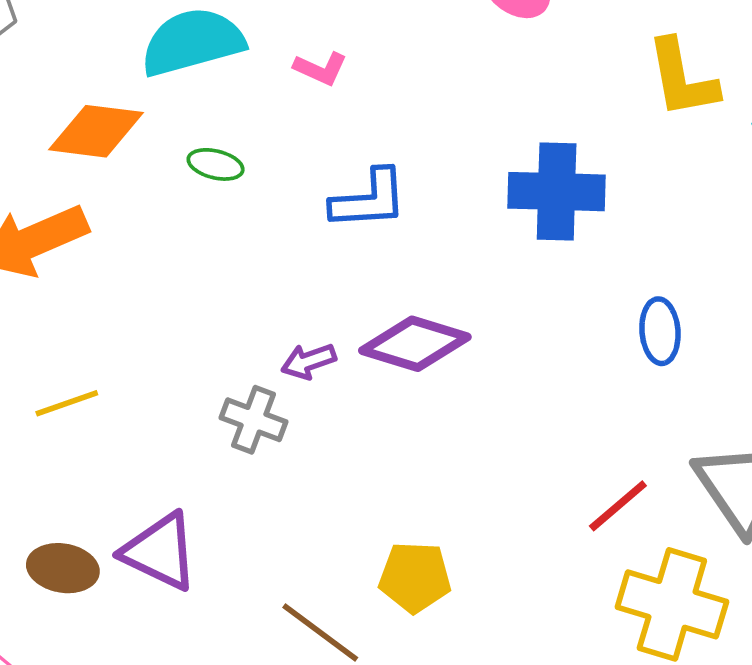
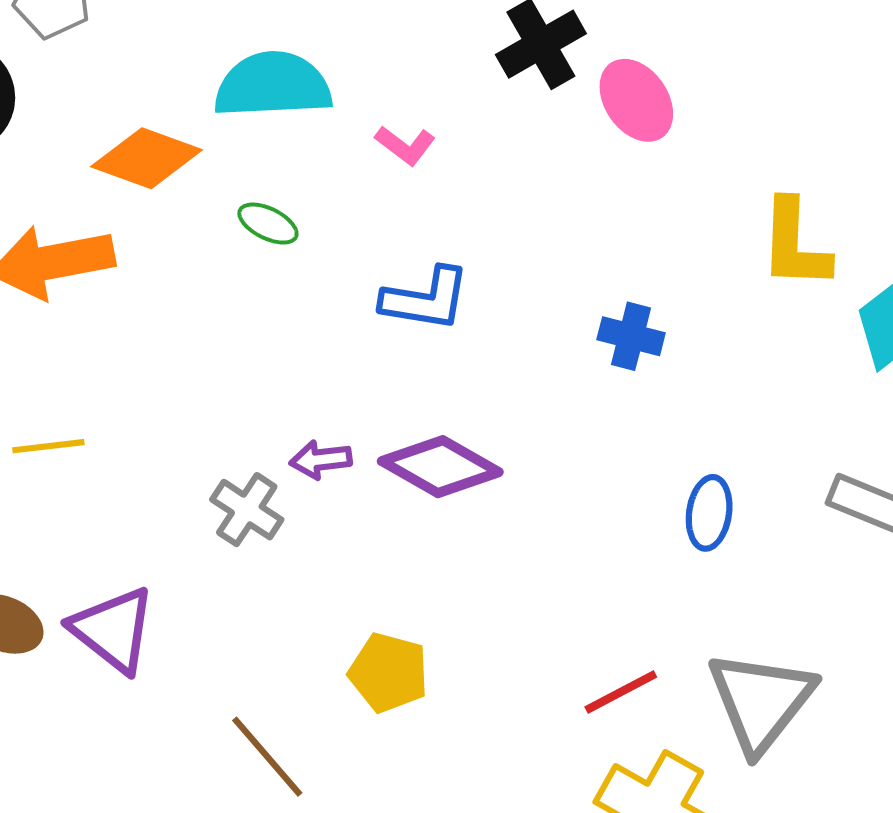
blue cross: (557, 192) -> (631, 336), size x0.6
yellow pentagon: (415, 577) -> (389, 673), moved

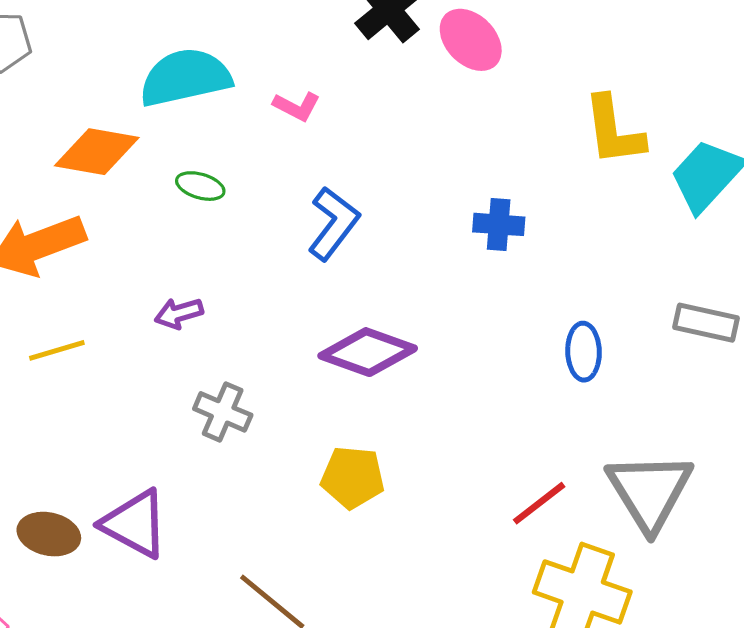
blue L-shape: (426, 299) -> (333, 223), turned -52
yellow line: (48, 446) -> (57, 350), moved
purple arrow: (321, 460) -> (179, 313), moved
yellow pentagon: (389, 673) -> (353, 477), moved

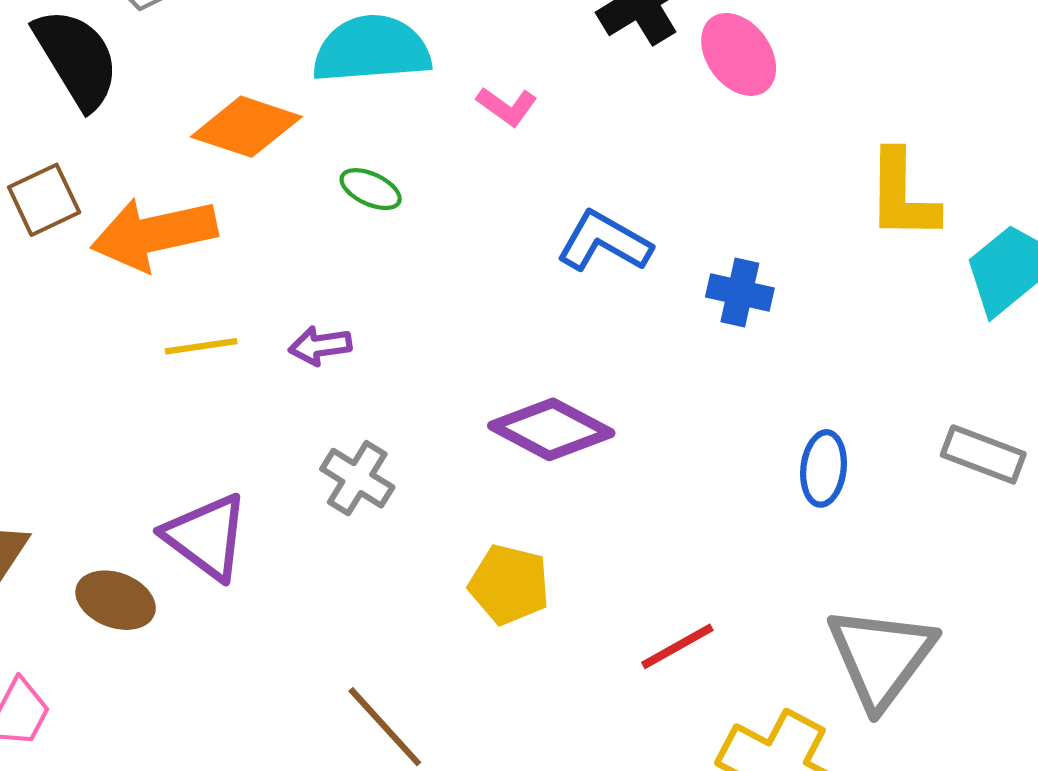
blue L-shape: (333, 223) -> (604, 242), moved, turned -106
yellow line: (57, 350) -> (201, 346), moved
red line: (539, 503) -> (677, 646), moved
purple triangle: (135, 524) -> (206, 537), moved

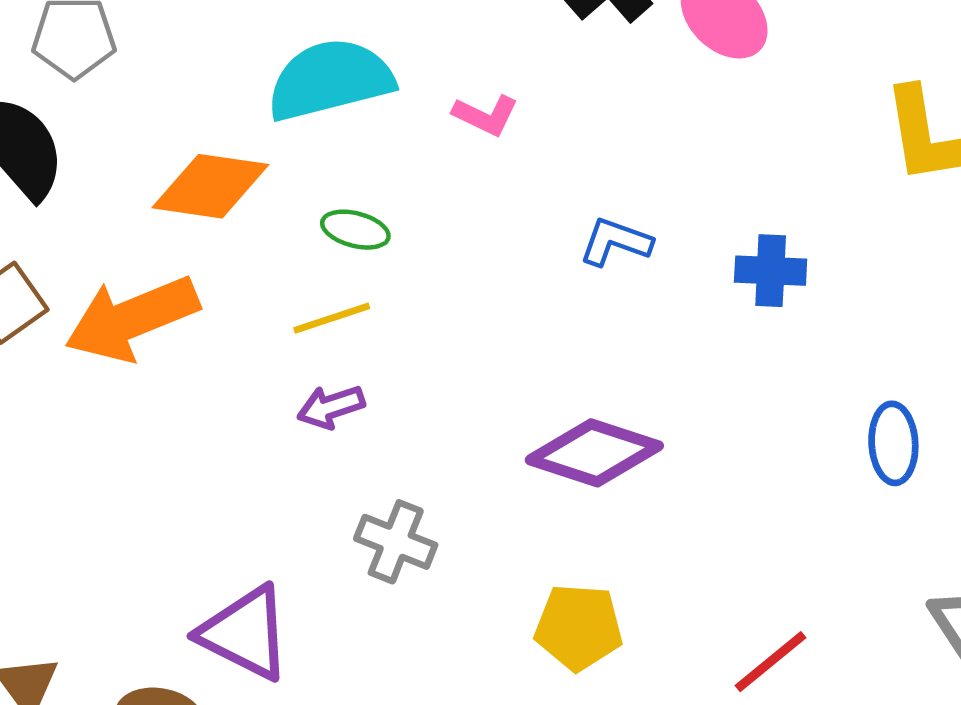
blue L-shape: (604, 242) -> (616, 242), size x0.7
yellow line: (201, 346) -> (332, 318), moved

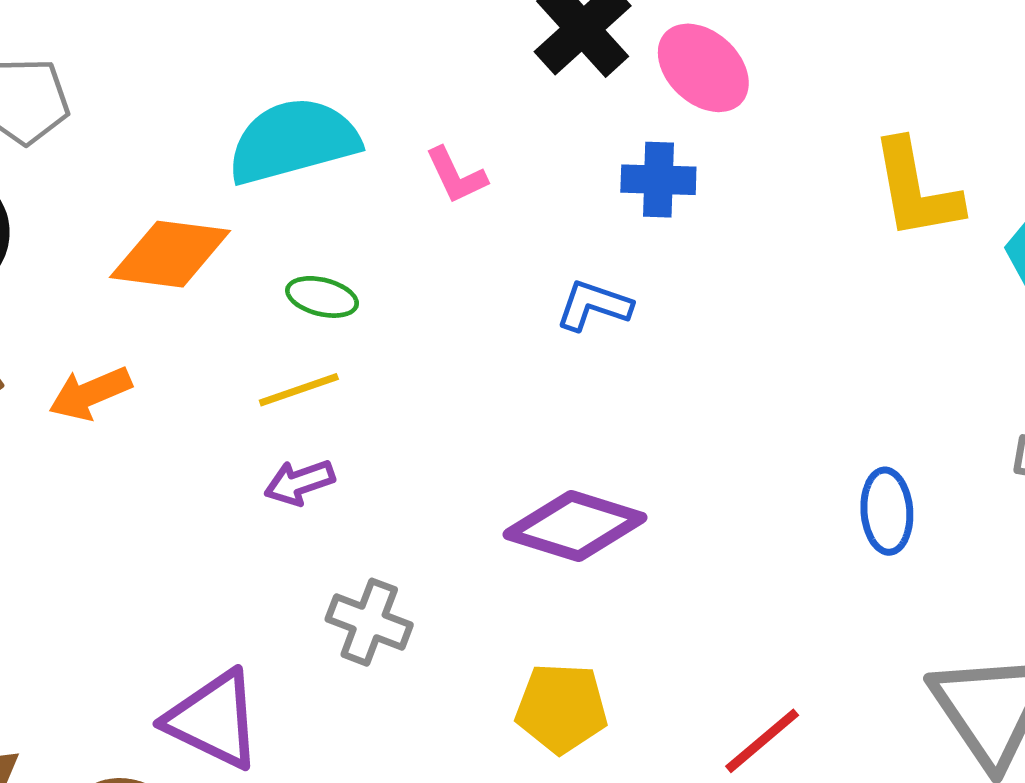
pink L-shape: (486, 115) -> (456, 176), turned 40
blue cross: (771, 271) -> (658, 180), moved
orange arrow: (132, 319) -> (90, 393), size x0.6

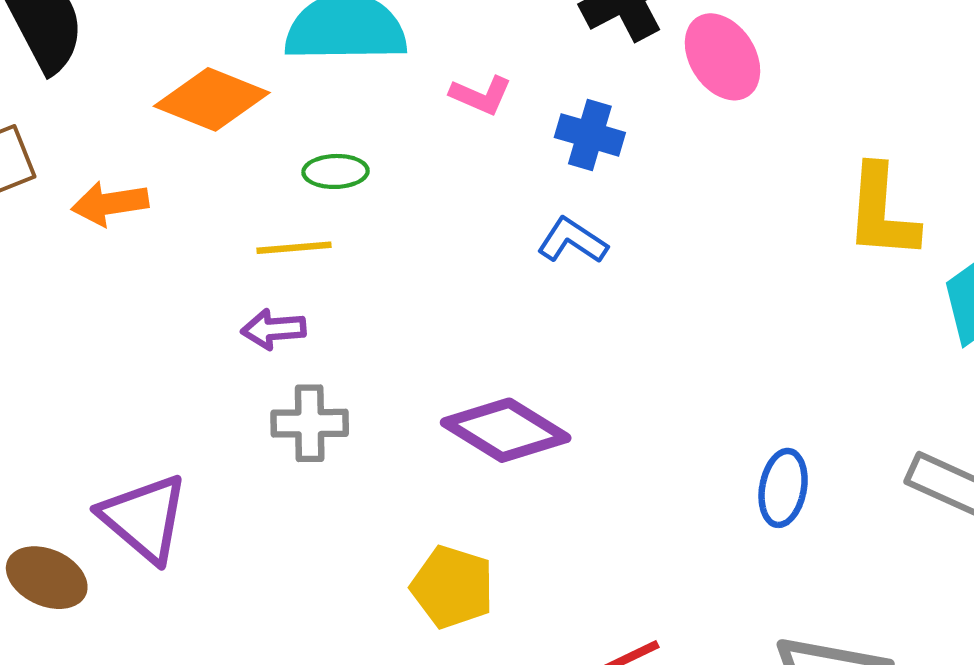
pink L-shape: (456, 176) -> (481, 95), turned -56
blue cross: (658, 180) -> (590, 135), moved
green ellipse: (322, 297) -> (336, 171), turned -30
gray cross: (369, 622) -> (310, 423), moved, turned -36

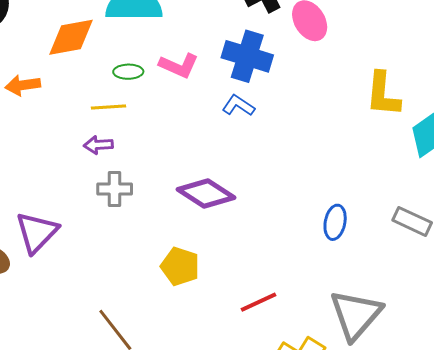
pink L-shape: (481, 95) -> (179, 66), moved, size x1.4
orange diamond: (212, 99) -> (71, 37), turned -33
blue cross: (590, 135) -> (247, 56), size x1.6
purple triangle: (144, 518) -> (37, 232), turned 33

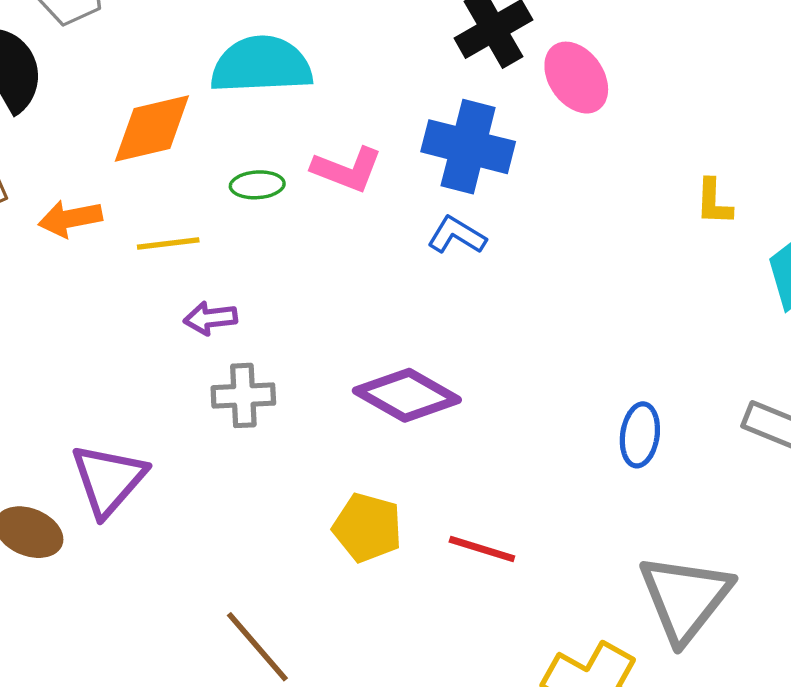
yellow L-shape: (383, 94) -> (714, 202), size x0.6
yellow line: (108, 107) -> (168, 243), moved
red line: (258, 302) -> (482, 549), moved, turned 45

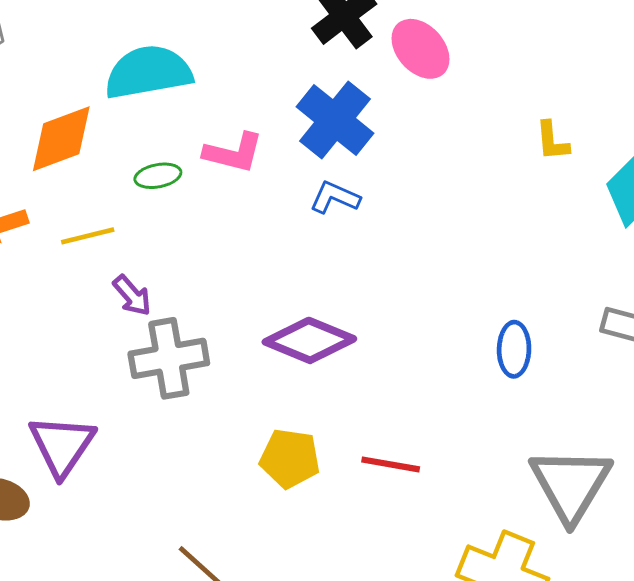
blue cross: (468, 147) -> (335, 120), turned 32
purple arrow: (210, 318) -> (132, 295), turned -117
gray cross: (243, 395) -> (169, 358), size x1.4

